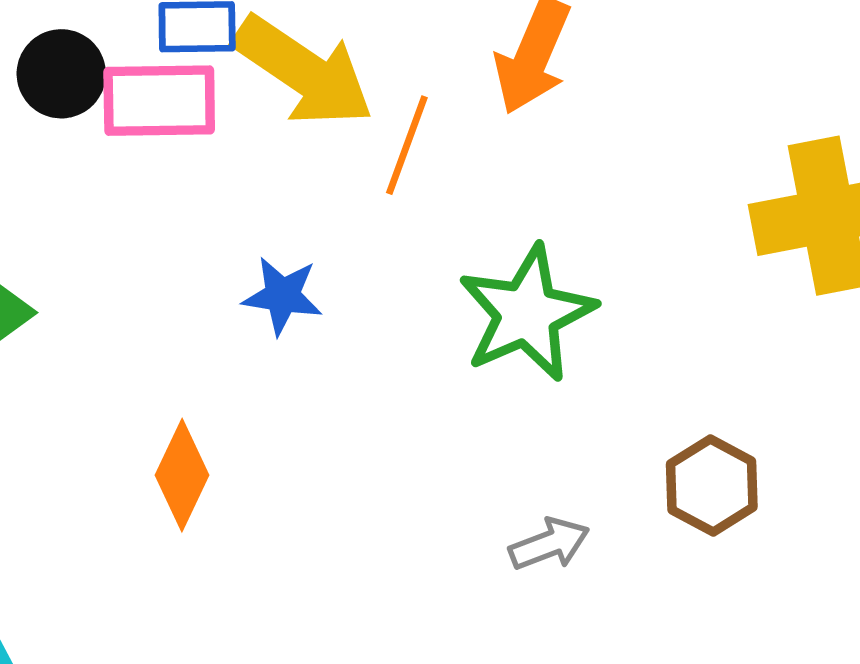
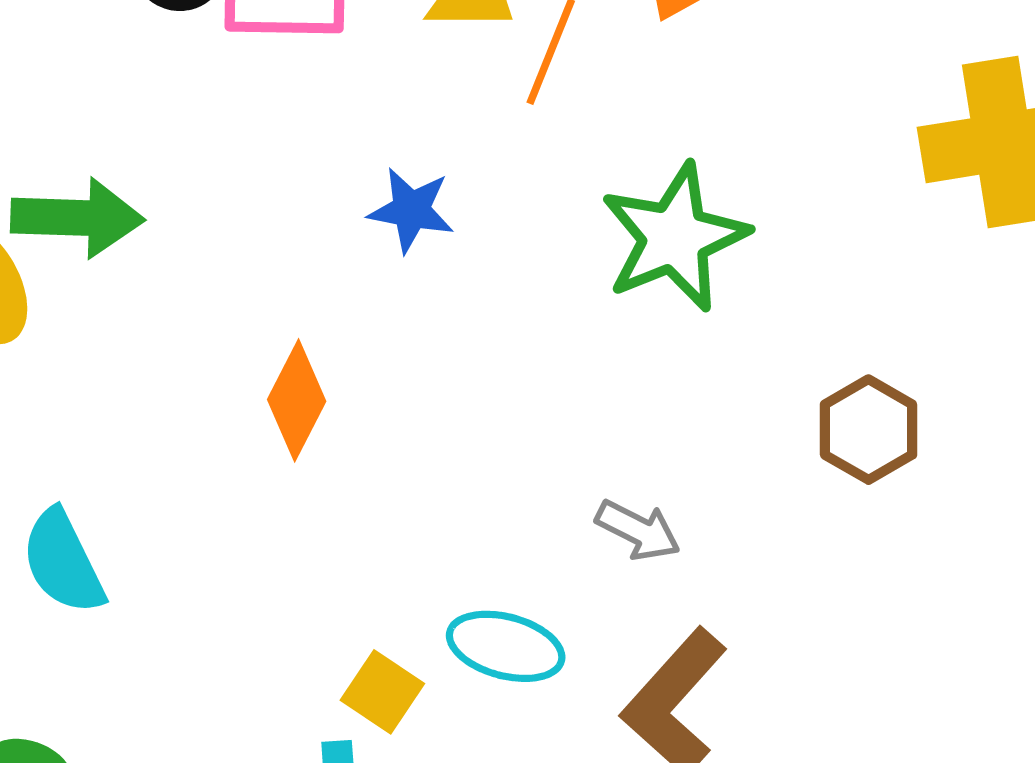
gray arrow: (549, 544) -> (638, 530), moved, turned 46

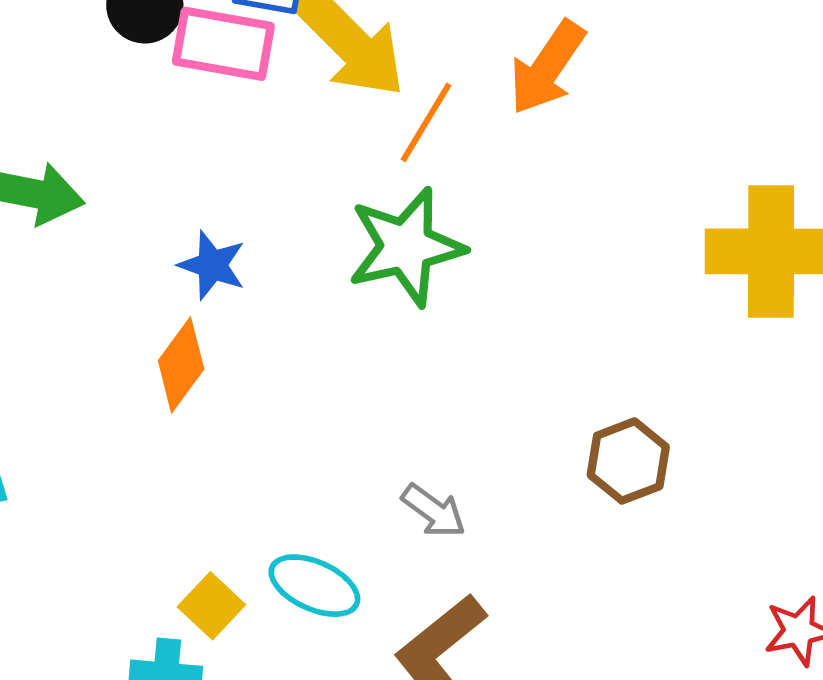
blue star: (411, 210) -> (212, 265), moved
green star: (675, 237) -> (406, 247), moved

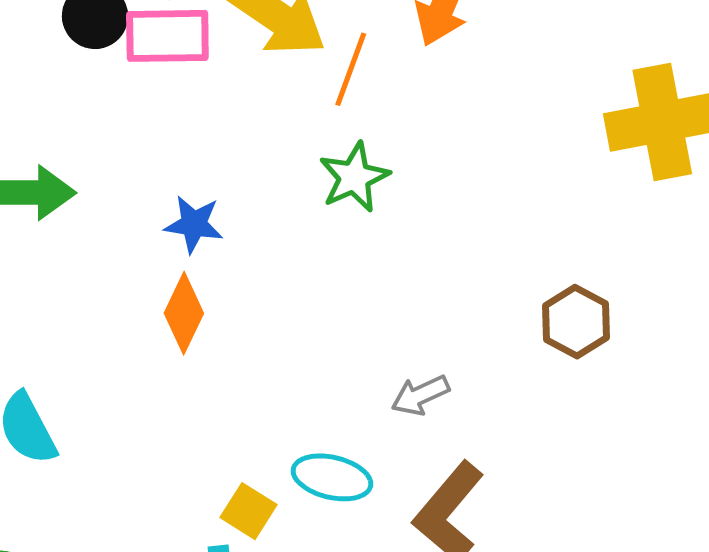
green star: (406, 247) -> (354, 177), size x0.7
gray arrow: (434, 511) -> (420, 395), turned 130

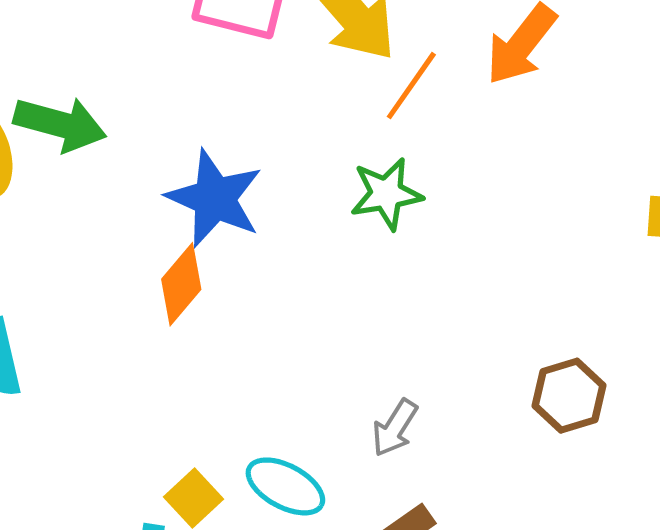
blue star: (194, 224) -> (215, 198), size x1.6
gray arrow: (420, 395) -> (395, 428), turned -48

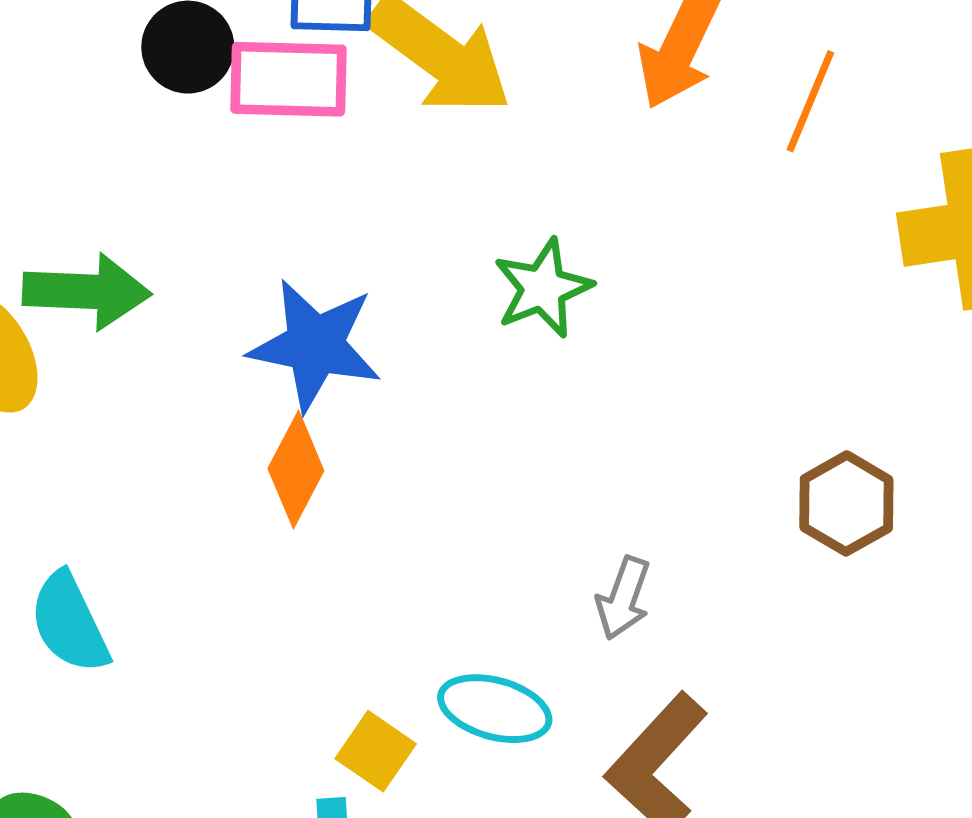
orange line: (411, 86) -> (810, 101), moved

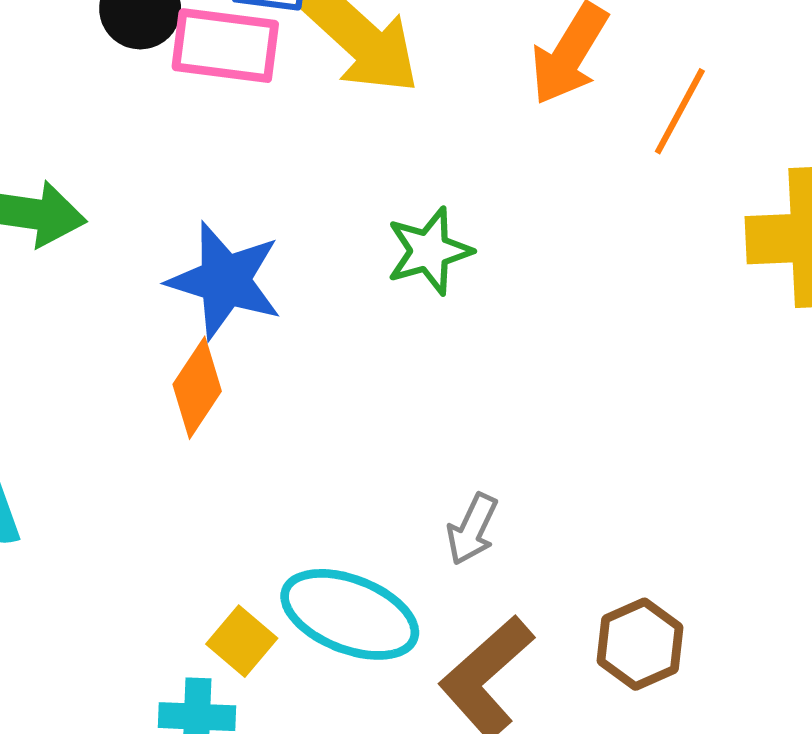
brown hexagon: (846, 503) -> (640, 644), moved
cyan ellipse: (495, 709) -> (350, 614), size x1.4

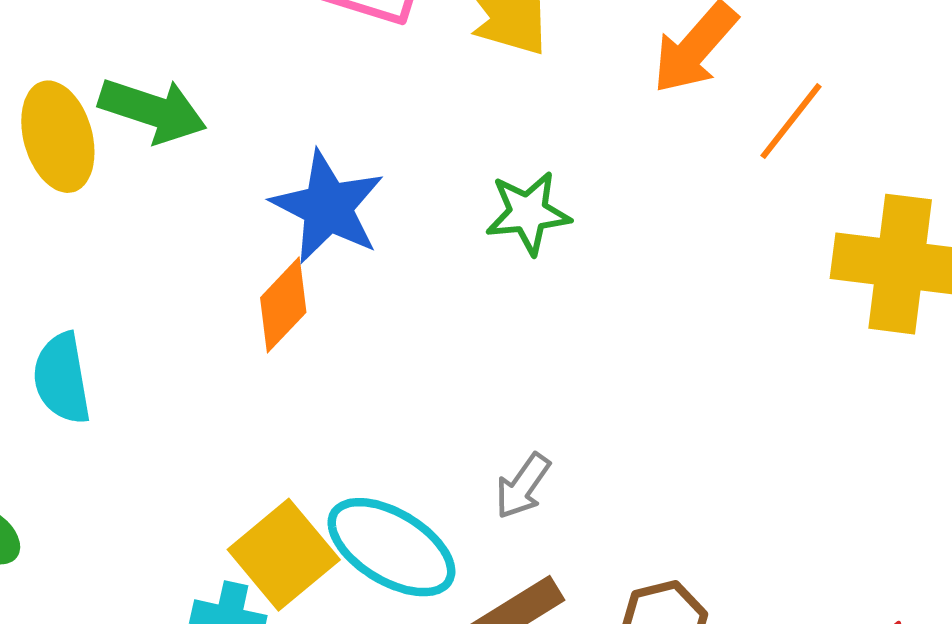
yellow square: (242, 641) -> (284, 555), size x1.6

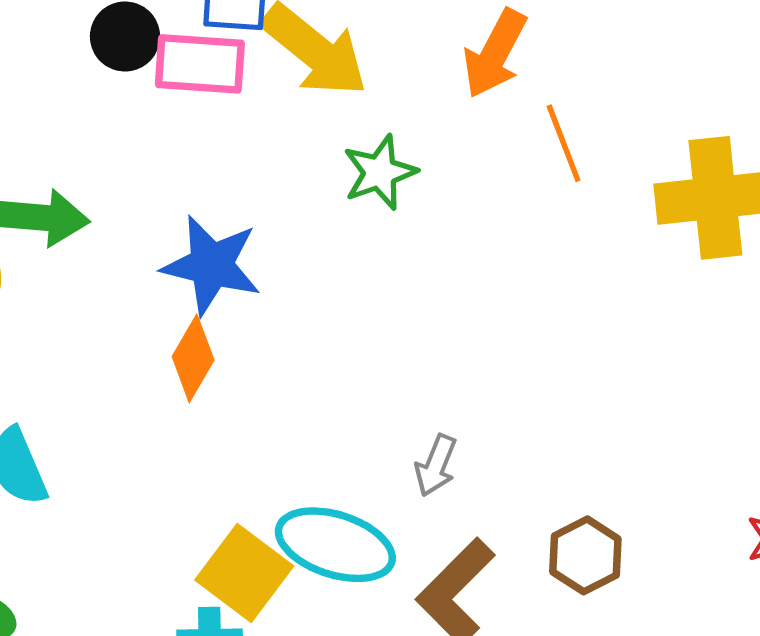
orange line: (791, 121) -> (564, 143), moved, turned -46
green star: (528, 213) -> (380, 172), moved

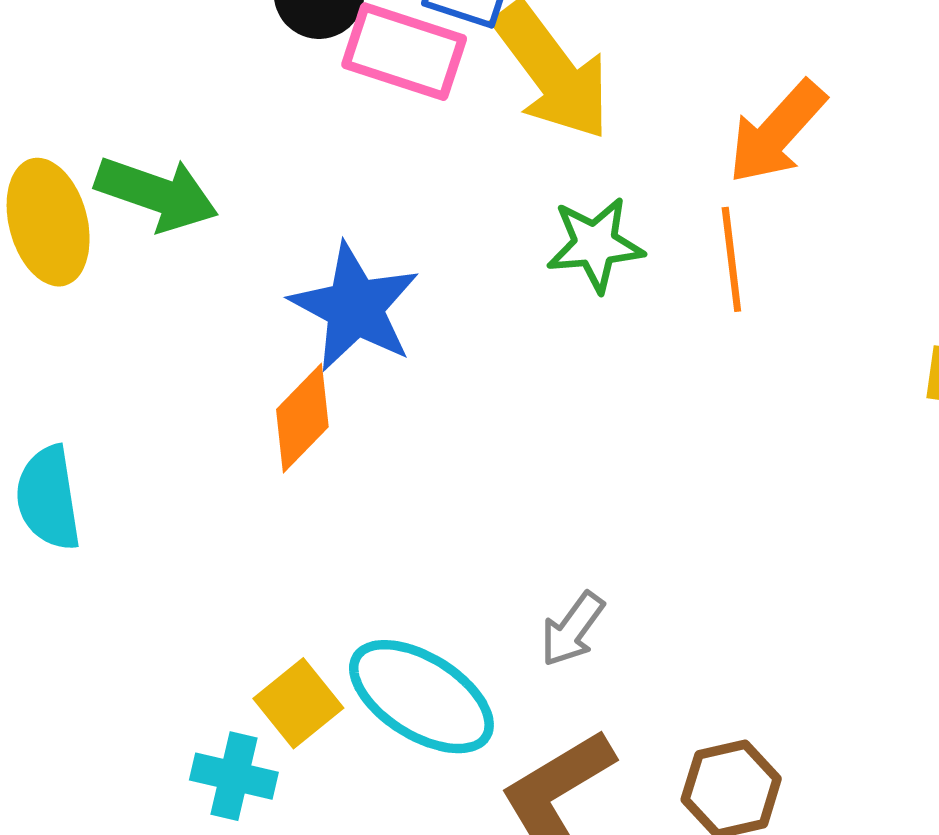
orange line: (564, 143) -> (731, 259), moved
yellow square: (244, 573) -> (298, 703), size x0.7

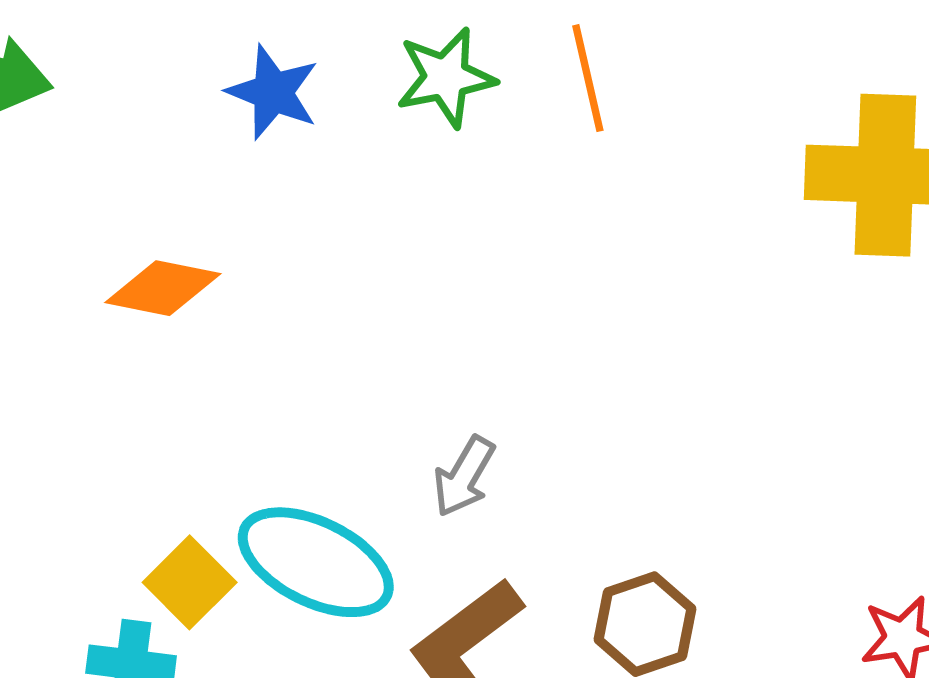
blue star: (355, 307) -> (273, 92), moved, size x0.7
orange diamond: (302, 418) -> (163, 288), turned 63

